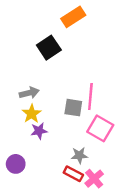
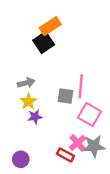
orange rectangle: (73, 17) -> (50, 26), moved
gray star: (79, 155) -> (94, 146), moved, size x1.5
purple circle: (16, 164) -> (21, 159), moved
pink cross: (94, 179) -> (78, 143), moved

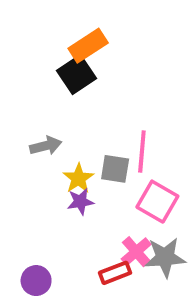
yellow star: (28, 101) -> (78, 178), moved
purple star: (35, 117) -> (80, 202), moved
red rectangle: (66, 155) -> (115, 273), turned -49

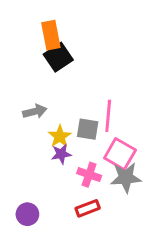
orange rectangle: (88, 46) -> (51, 35), moved, turned -68
pink cross: (136, 252) -> (89, 175), moved, turned -30
gray star: (165, 257) -> (126, 177), moved

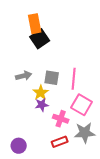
gray square: (88, 129) -> (52, 78), moved
gray star: (126, 177) -> (85, 133), moved

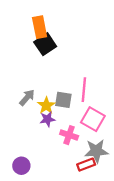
gray arrow: (24, 76) -> (27, 98), moved, turned -35
gray square: (52, 78) -> (63, 100), moved
red rectangle: (60, 142) -> (86, 165), moved

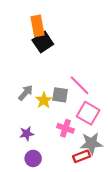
pink line: (84, 90) -> (79, 85), turned -50
purple star: (47, 119) -> (27, 134), moved
purple circle: (21, 166) -> (33, 158), moved

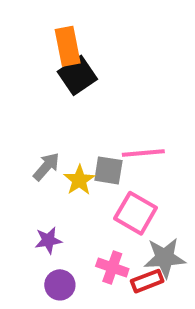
pink line: (79, 85) -> (143, 153), turned -50
pink square: (88, 113) -> (136, 213), moved
pink cross: (65, 128) -> (112, 267), moved

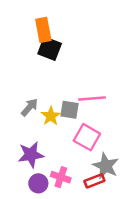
black square: (77, 75) -> (50, 49), turned -35
purple star: (48, 240) -> (31, 155), size x1.5
gray star: (165, 258) -> (106, 166), turned 30
pink cross: (112, 267) -> (61, 177), moved

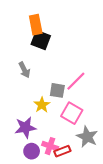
pink line: (92, 99) -> (76, 81), turned -40
gray arrow: (30, 107) -> (24, 70), moved, turned 112
yellow star: (51, 116) -> (42, 105), moved
red rectangle: (94, 181) -> (62, 151), moved

